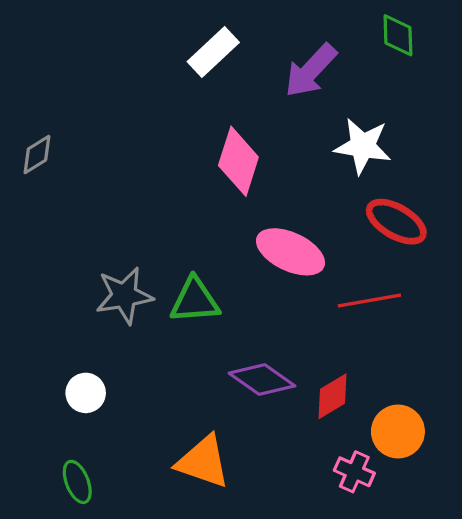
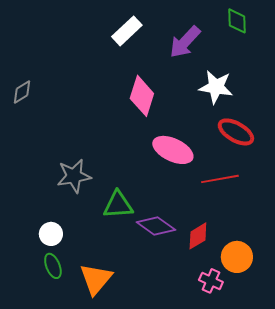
green triangle: (195, 301) -> (118, 205), moved
orange triangle: (203, 462) -> (96, 279), moved, turned 51
green ellipse: (77, 482) -> (53, 266), moved

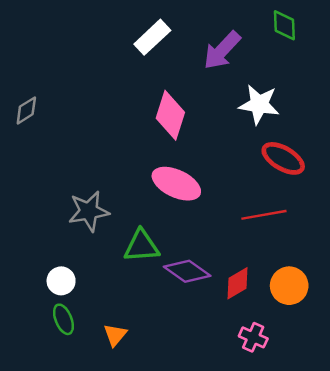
pink ellipse: (173, 150) -> (176, 184), moved
orange circle: (237, 257) -> (289, 286), moved
orange triangle: (96, 279) -> (115, 335), size x0.6

